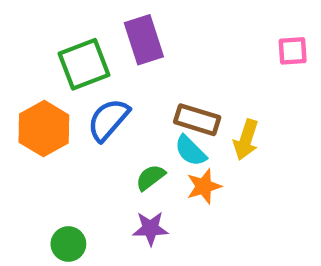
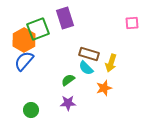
blue semicircle: (108, 120) -> (24, 61), moved
orange hexagon: (44, 129) -> (24, 40), moved
orange star: (204, 186) -> (104, 88), moved

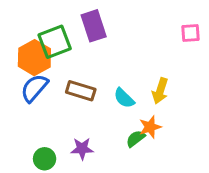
brown rectangle: (89, 54) -> (81, 91), moved
green semicircle: (68, 80) -> (136, 139), moved
purple star: (68, 103) -> (82, 149), moved

